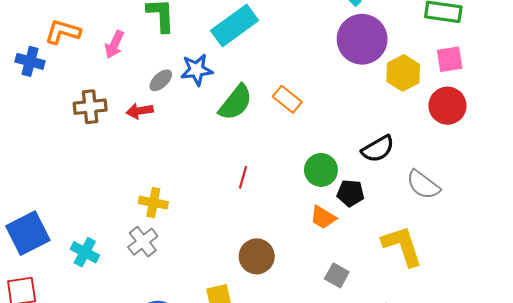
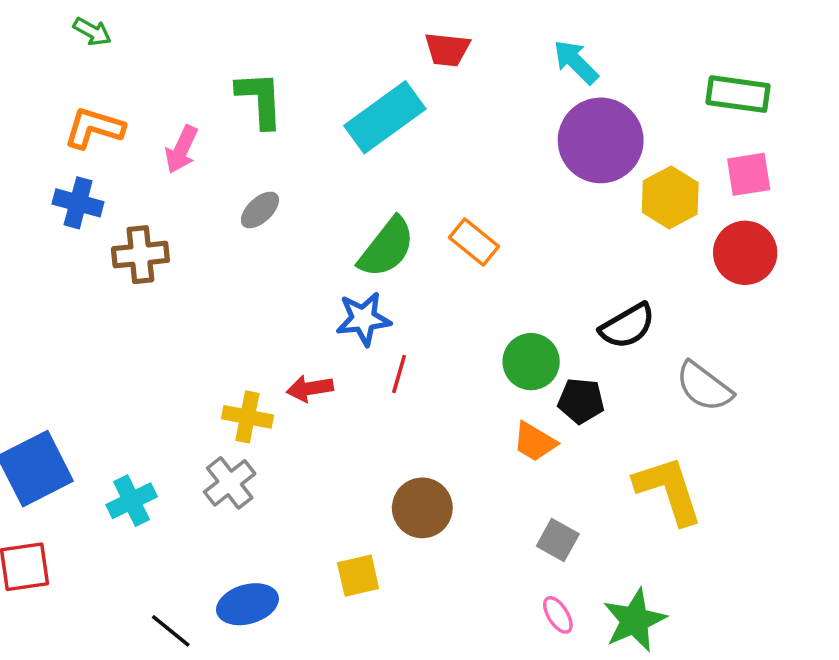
blue cross: (30, 61) -> (78, 203), moved
blue star: (197, 70) -> (363, 319), moved
red arrow: (140, 111) -> (310, 388), moved
cyan cross: (85, 252) -> (132, 501), turned 36

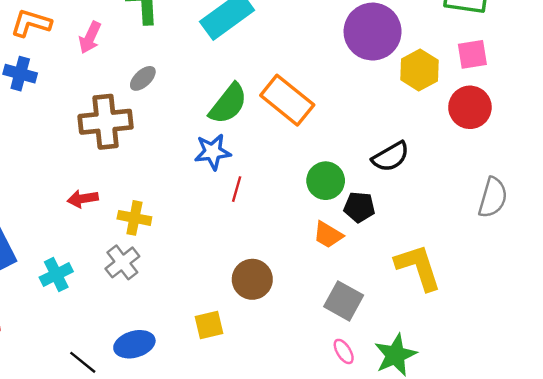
orange rectangle: (474, 242) -> (287, 100), size x1.6
brown cross: (140, 255) -> (106, 122), moved, size x1.4
gray semicircle: (704, 387) -> (493, 198), moved, turned -111
red arrow: (310, 388) -> (83, 199), moved
gray square: (558, 540) -> (344, 301), size x1.4

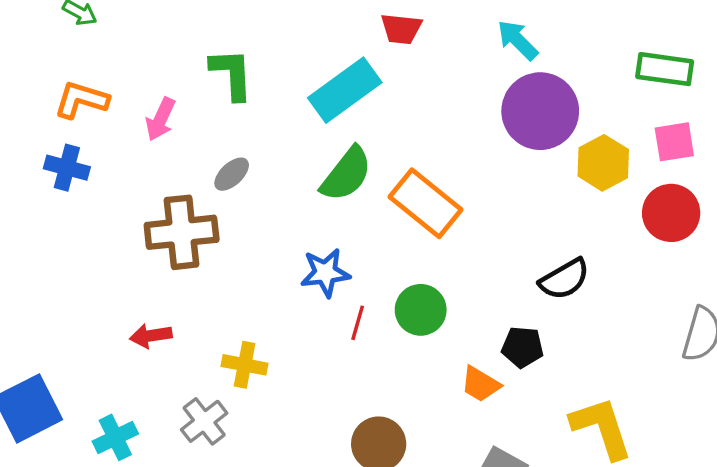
green semicircle: (228, 104) -> (346, 174), moved
green circle: (326, 181) -> (421, 310), moved
yellow cross: (134, 218) -> (245, 365), moved

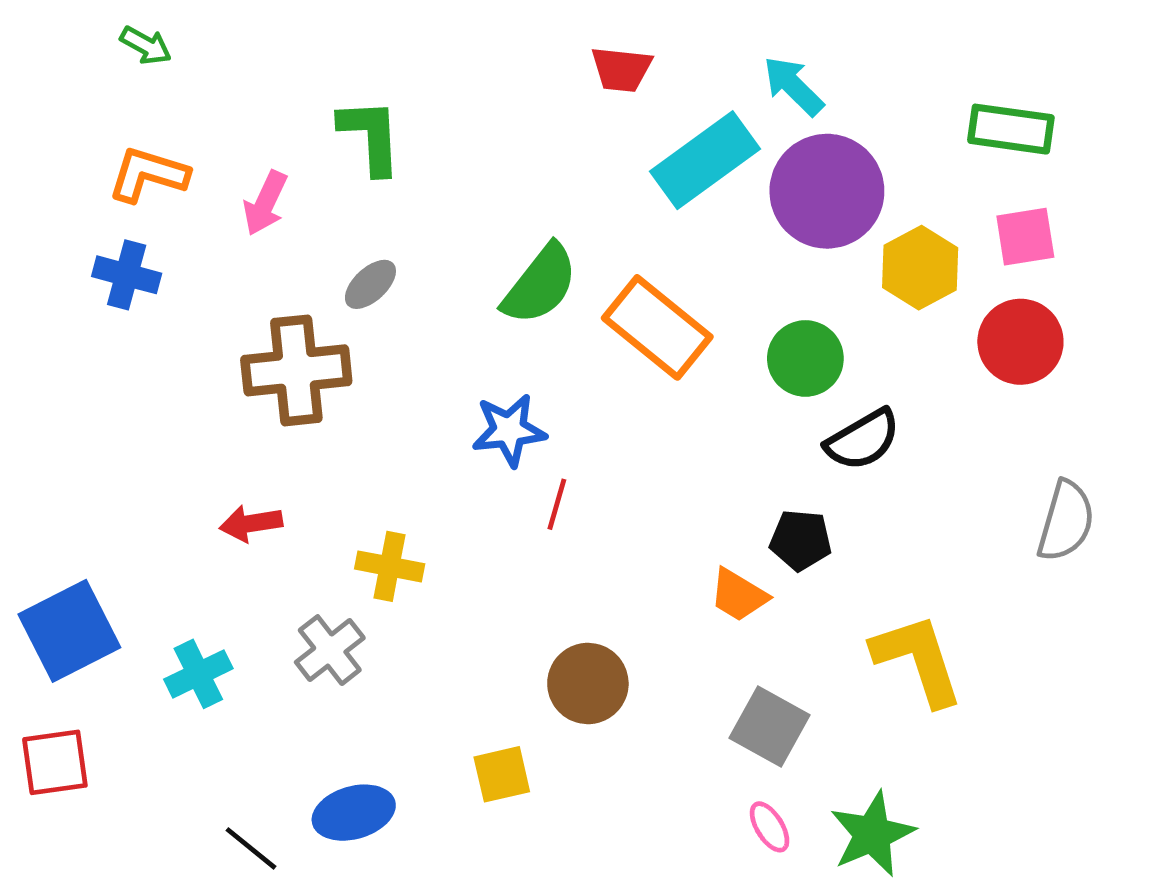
cyan rectangle: (345, 90) -> (705, 160), moved
green circle: (421, 310) -> (805, 358), moved

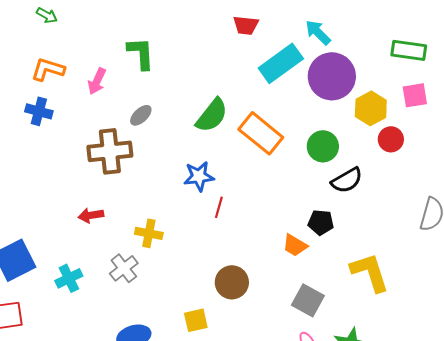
red circle: (1020, 342) -> (391, 139), moved, size x0.7

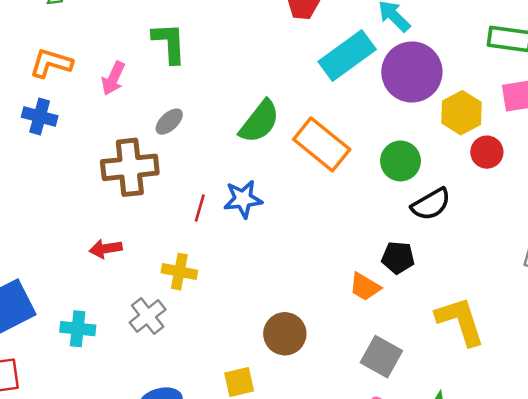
red line: (219, 207) -> (200, 208), moved
cyan cross: (69, 278) -> (78, 329), turned 32

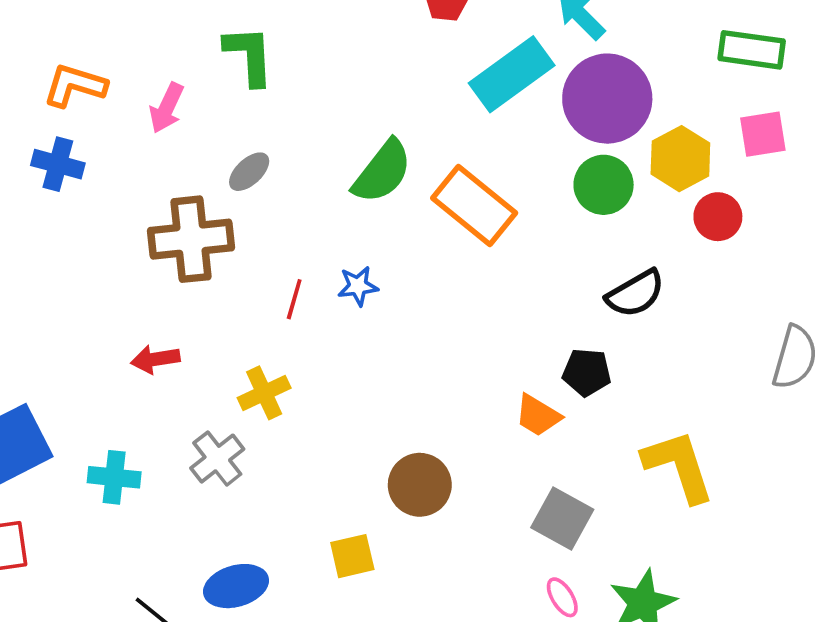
green circle: (400, 161) -> (604, 185), moved
blue star: (243, 199) -> (358, 286), size x0.7
yellow cross: (179, 272) -> (264, 393), turned -36

